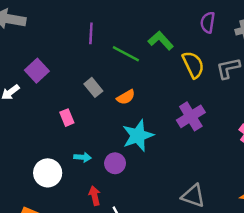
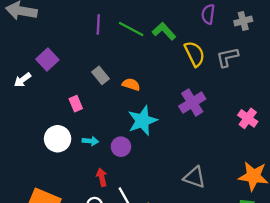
green line: (126, 54) -> (131, 29), moved
orange semicircle: (126, 97) -> (131, 84), turned -132
white circle: (48, 173) -> (58, 139), moved

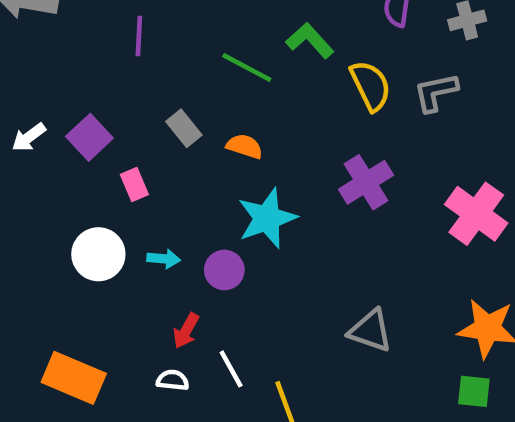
purple line: (98, 24) -> (139, 36), moved
green line: (131, 29) -> (247, 68), moved
purple square: (47, 59) -> (89, 137), moved
pink cross: (248, 118) -> (476, 214), size x1.5
red arrow: (102, 177) -> (186, 331), turned -138

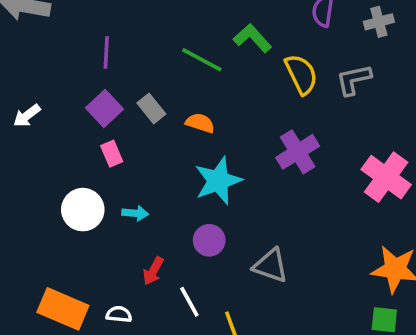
purple line: (139, 36) -> (106, 53), moved
purple square: (89, 137) -> (104, 108), moved
purple circle: (224, 270) -> (209, 240), moved
gray triangle: (371, 331) -> (271, 266), moved
white semicircle: (173, 380) -> (119, 314), moved

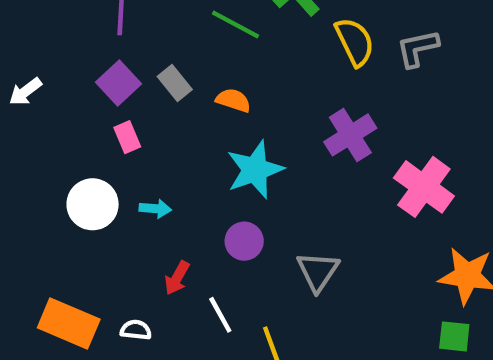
pink cross: (386, 177) -> (424, 187), moved
gray triangle: (271, 266) -> (318, 271), turned 45

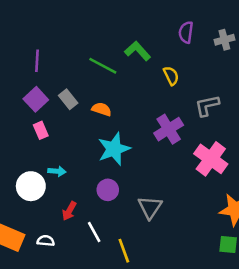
yellow semicircle: (355, 42) -> (171, 76), size x0.7
gray L-shape: (417, 48) -> (207, 105), moved
white circle: (93, 204) -> (31, 186), moved

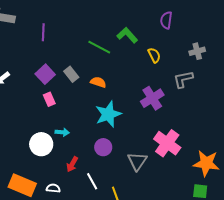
gray cross: (224, 40) -> (197, 51), moved
purple line: (37, 61) -> (43, 32), moved
pink cross: (211, 159) -> (167, 143), moved

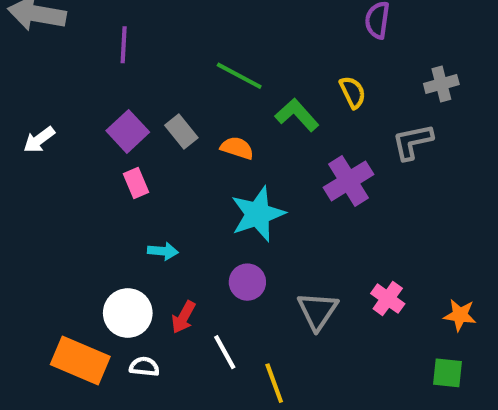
green L-shape: (127, 35) -> (297, 115), moved
pink cross: (167, 143) -> (388, 299), moved, size x0.6
white circle: (41, 144) -> (128, 313), moved
orange star: (206, 163) -> (460, 315), size x0.6

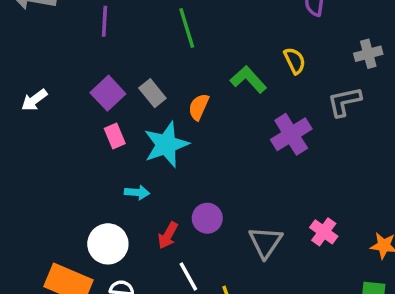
green line: (239, 76) -> (187, 28), moved, turned 45
orange semicircle: (237, 148) -> (199, 107), turned -84
cyan star: (258, 214) -> (166, 145), moved
red arrow: (183, 317) -> (168, 235), moved

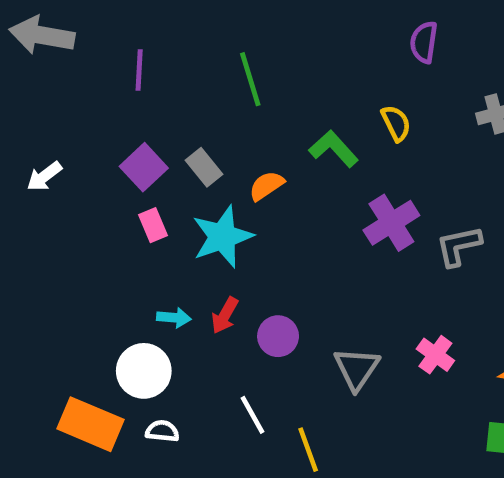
gray L-shape: (344, 102) -> (459, 246), moved
orange semicircle: (199, 107) -> (266, 186), turned 32
cyan arrow: (137, 193) -> (174, 318), moved
red arrow: (168, 235) -> (225, 315), moved

